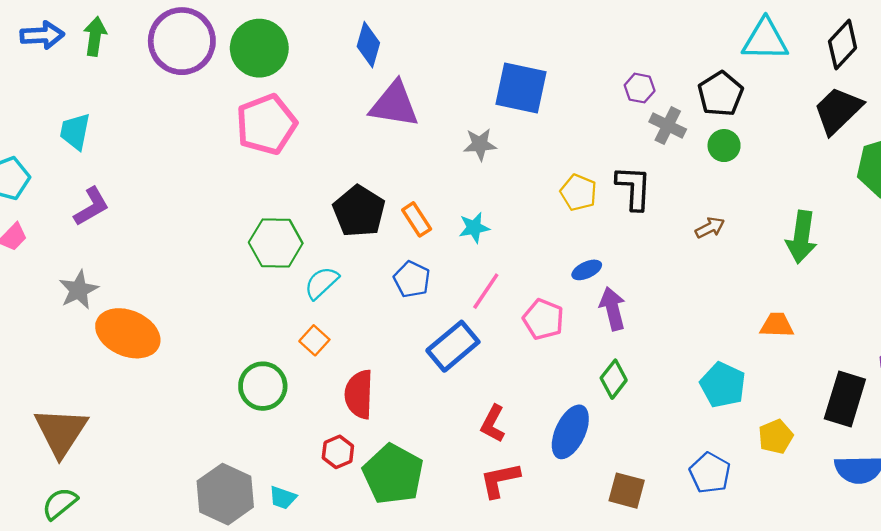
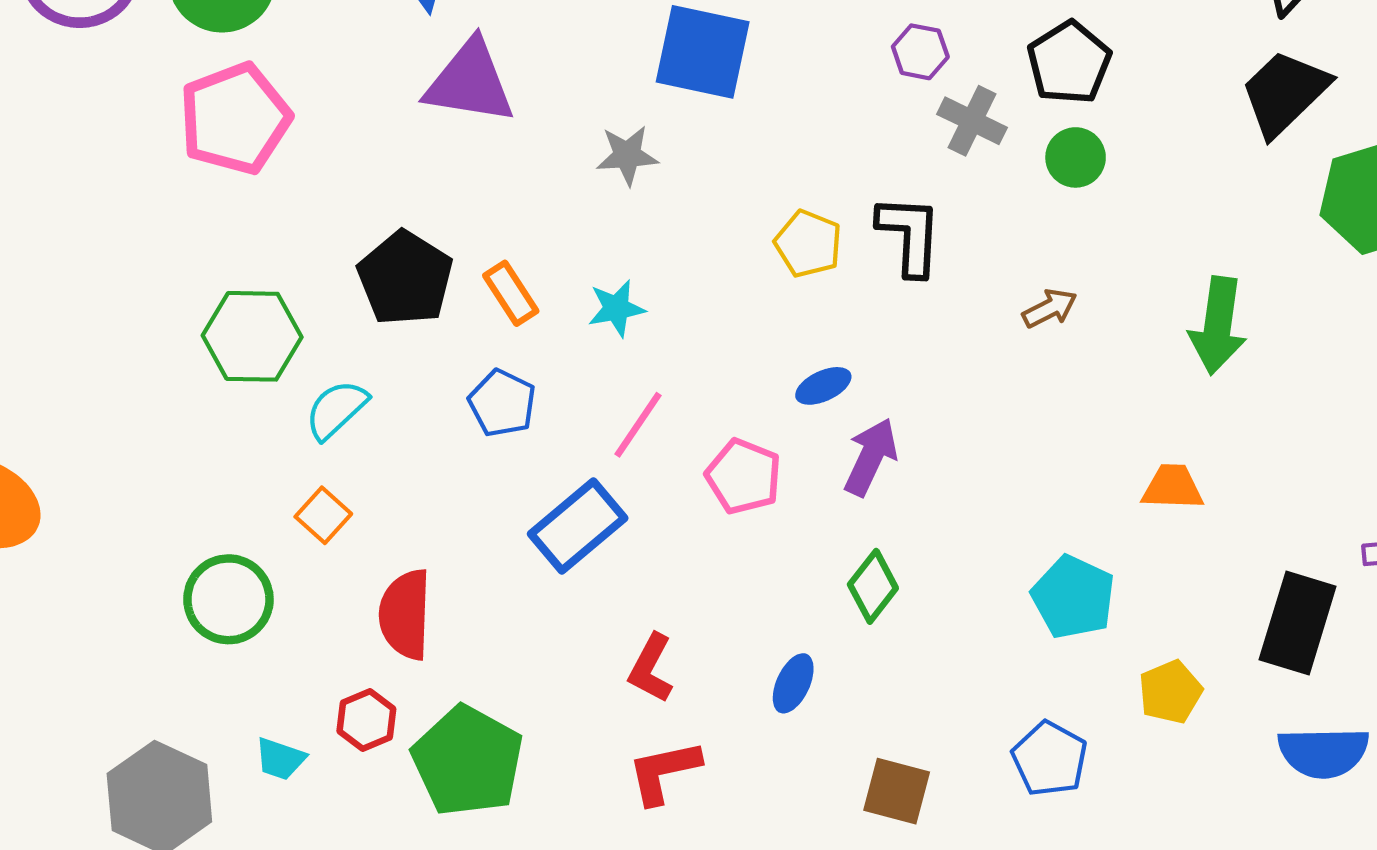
purple arrow: (613, 309) -> (871, 457), turned 39
blue ellipse: (570, 432) -> (793, 683), size x0.6
cyan trapezoid: (283, 498) -> (280, 759), moved

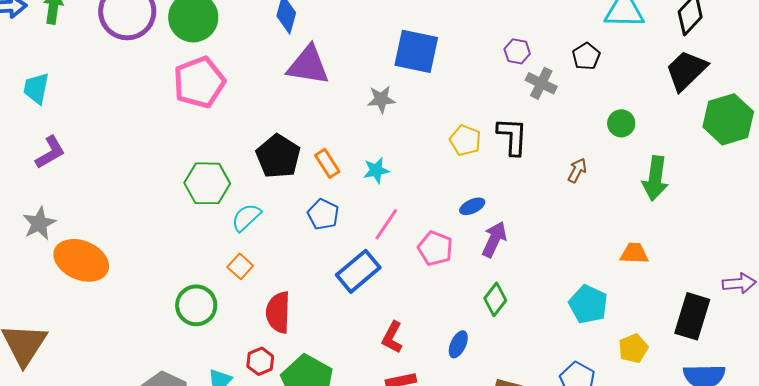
black pentagon: (1069, 63) -> (586, 56), size x0.7
green circle: (1076, 157) -> (621, 123), moved
brown arrow: (1050, 308) -> (577, 170), turned -35

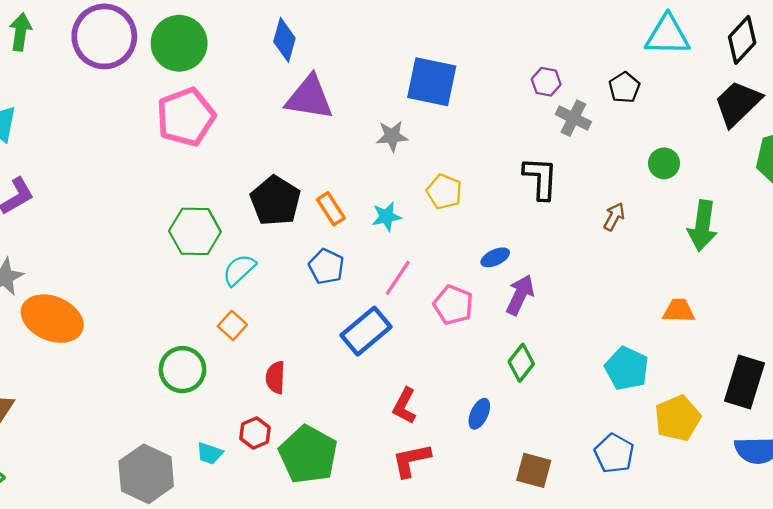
yellow pentagon: (465, 140) -> (444, 192), moved
red semicircle: (278, 312) -> (275, 377), size x0.7
yellow pentagon: (633, 348) -> (678, 418), size x1.4

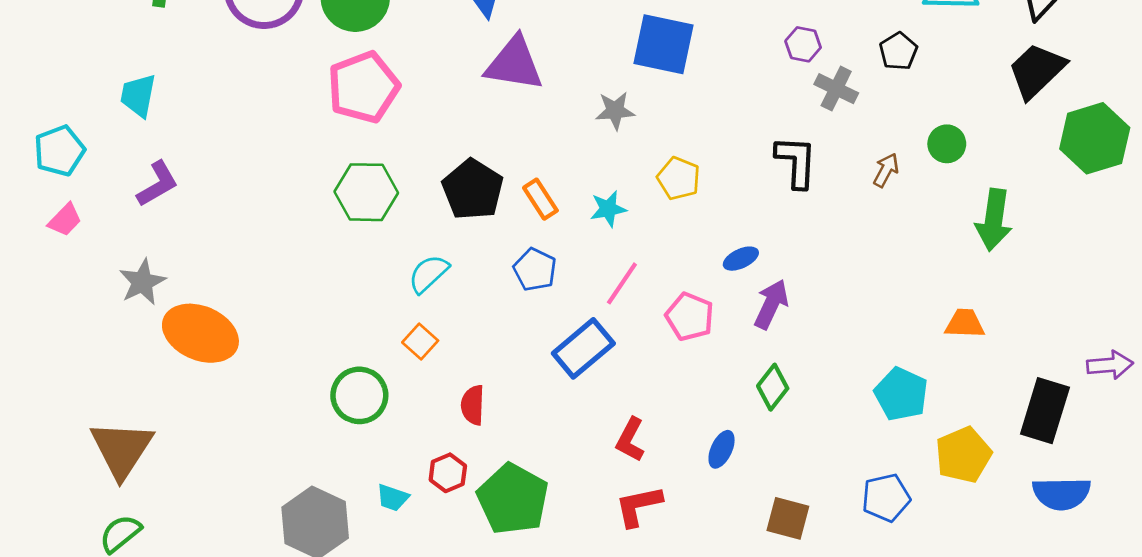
brown arrow: (614, 217) -> (886, 170), moved
green hexagon: (195, 231) -> (366, 192), moved
blue pentagon: (614, 453) -> (886, 498), turned 30

